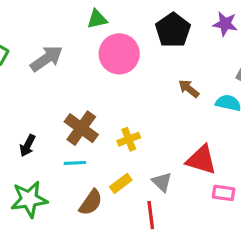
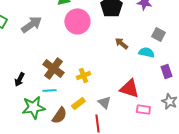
green star: (29, 199) -> (33, 107), moved

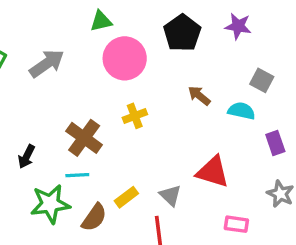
yellow cross: (83, 75) -> (135, 116), moved
pink rectangle: (143, 109) -> (236, 224), moved

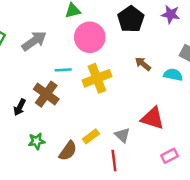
yellow cross: (135, 116) -> (97, 78), size x1.6
brown cross: (84, 138) -> (46, 94), moved
cyan line: (77, 175) -> (63, 70), moved
green star: (50, 204) -> (37, 141), size x0.6
pink rectangle: (236, 224) -> (169, 156), turned -35

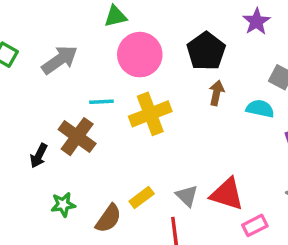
purple star: (171, 14) -> (257, 22), turned 30
black pentagon: (131, 19) -> (206, 51), moved
brown arrow: (143, 64) -> (217, 93), turned 63
red triangle: (153, 118) -> (227, 194), moved

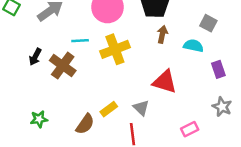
black arrow: (39, 156) -> (35, 57), moved
red triangle: (227, 194) -> (165, 82), moved
green star: (63, 204) -> (39, 119), moved

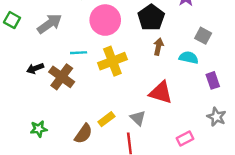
black arrow: (35, 57) -> (35, 68), turned 42

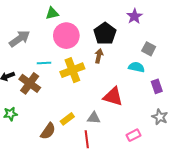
brown arrow: (158, 47) -> (99, 56), moved
gray triangle: (138, 118) -> (94, 118), turned -40
green star: (39, 129) -> (10, 114), moved

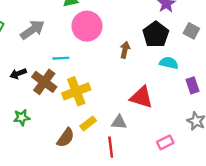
black pentagon: (105, 34) -> (156, 34), moved
gray square: (149, 49) -> (191, 31), moved
yellow cross: (72, 70) -> (76, 91), moved

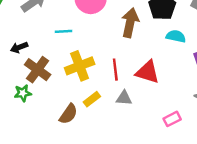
brown arrow: (125, 50) -> (130, 23), size x1.6
brown cross: (44, 82) -> (38, 70), moved
red line: (111, 147) -> (115, 70), moved

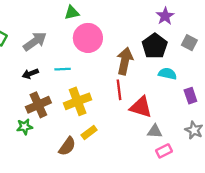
black arrow: (19, 47) -> (30, 74), moved
brown cross: (38, 70) -> (38, 105), turned 30
red line: (115, 70) -> (119, 90), moved
gray triangle: (124, 98) -> (155, 131), moved

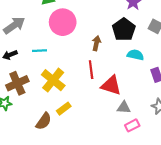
brown arrow: (125, 61) -> (96, 43), size x0.6
yellow cross: (78, 101) -> (53, 80), turned -30

